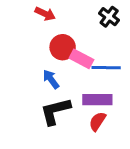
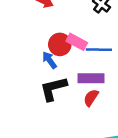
red circle: (63, 47) -> (60, 44), moved

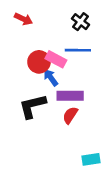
blue line: (99, 50) -> (78, 50), moved
blue arrow: (49, 60) -> (51, 77), moved

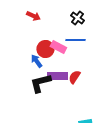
blue arrow: (51, 77) -> (36, 61), moved
purple rectangle: (70, 96) -> (57, 76), moved
red semicircle: (70, 115) -> (74, 77), moved

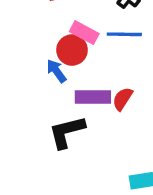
pink rectangle: (58, 47) -> (84, 33), moved
black L-shape: (40, 83) -> (67, 132), moved

